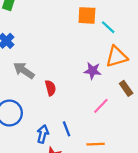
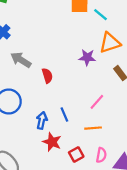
pink line: (101, 106) -> (97, 102), moved

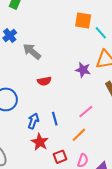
gray arrow: (21, 60) -> (32, 51), moved
red semicircle: (47, 76) -> (44, 81), turned 88
orange line: (93, 128) -> (79, 135), turned -49

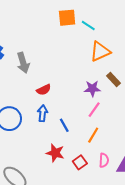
gray arrow: (32, 51) -> (23, 63), turned -132
purple star: (83, 70) -> (92, 89), moved
blue arrow: (33, 121) -> (43, 113), moved

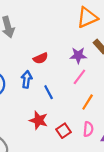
red semicircle: (44, 90) -> (41, 58), moved
orange line: (93, 135) -> (88, 102), moved

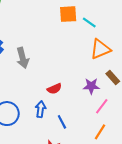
pink line: (79, 77) -> (102, 106), moved

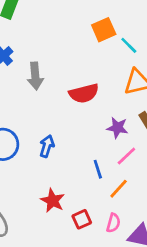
orange square: (68, 14) -> (104, 30), turned -30
red semicircle: (54, 89) -> (84, 93), moved, size x1.5
blue line: (62, 122) -> (98, 169), moved

